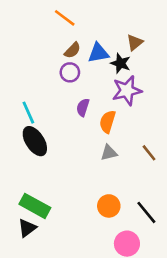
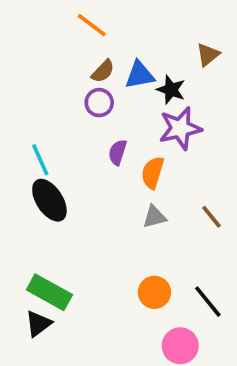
brown triangle: (135, 43) -> (208, 55), moved

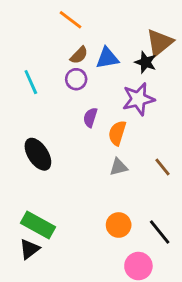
brown triangle: (208, 55) -> (160, 42), size x1.5
black star: (171, 90) -> (145, 62), moved
cyan line: (40, 160) -> (31, 82), moved

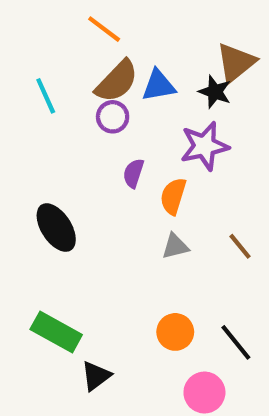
brown semicircle: (79, 55) -> (117, 81), size x1.6
cyan line: (31, 82) -> (46, 96), moved
black triangle: (29, 249) -> (96, 376), moved

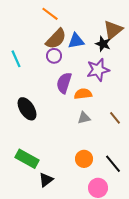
cyan line: (46, 96) -> (16, 59), moved
purple semicircle: (133, 173) -> (64, 83), size x1.5
orange semicircle: (173, 196) -> (83, 94), turned 66

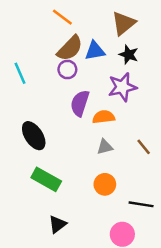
brown triangle: (113, 30) -> (124, 23), moved
green rectangle: (27, 159) -> (46, 179), moved
orange circle: (84, 159) -> (105, 184), moved
black line: (113, 164) -> (141, 204), turned -42

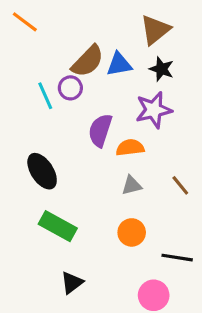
orange line: (62, 17) -> (25, 22), moved
purple circle: (67, 70) -> (70, 88), moved
cyan line: (20, 73) -> (45, 96), moved

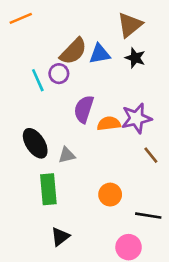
orange line: (25, 22) -> (21, 18), turned -60
purple star: (154, 110) -> (136, 118), moved
gray triangle: (132, 185) -> (67, 155), moved
green rectangle: (58, 226) -> (48, 189), turned 56

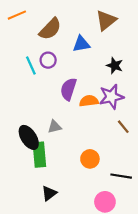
brown semicircle: (73, 51) -> (50, 29), moved
black star: (135, 58) -> (115, 65), moved
black ellipse: (35, 143) -> (29, 137), moved

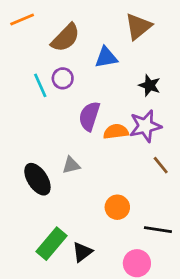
green rectangle: (39, 155) -> (51, 244), moved, turned 45
black triangle: (49, 193) -> (82, 252), moved

